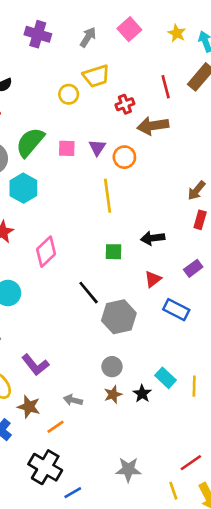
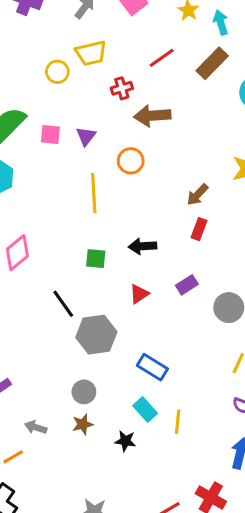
red line: (166, 87) -> (162, 58), moved, turned 65
orange circle: (124, 157) -> (131, 161), moved
blue rectangle: (176, 310) -> (152, 367), moved
black star: (142, 394) -> (125, 441), moved, turned -30

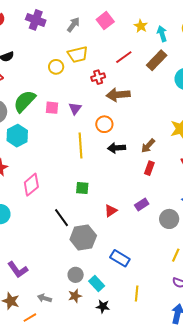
black arrow: (142, 246) -> (117, 148), moved
cyan rectangle: (145, 410) -> (97, 283), moved

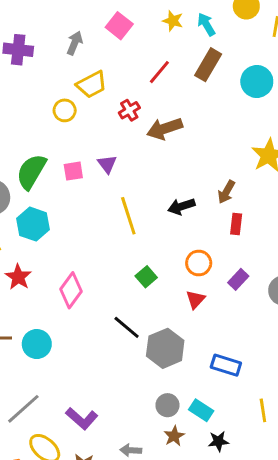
orange circle: (104, 124) -> (199, 263), moved
green square: (82, 188) -> (146, 277), turned -32

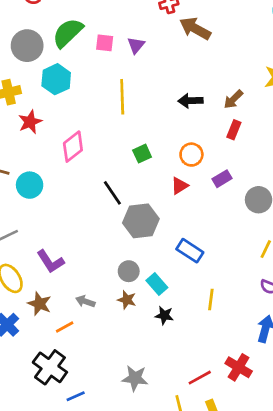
brown arrow: (165, 129) -> (195, 28), turned 32
yellow line: (128, 216) -> (122, 97), moved
brown star: (174, 436) -> (127, 300), turned 30

